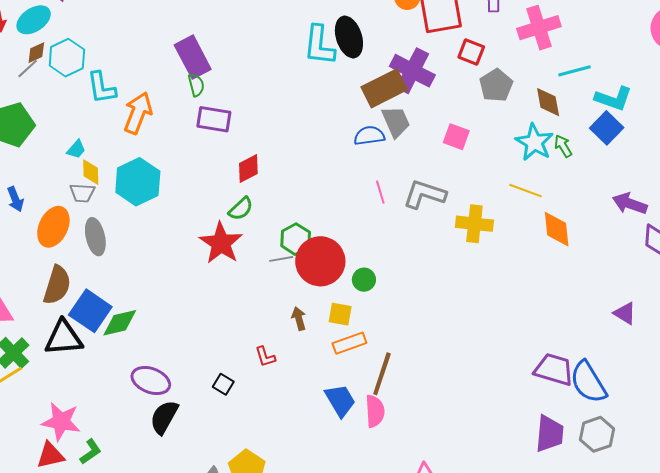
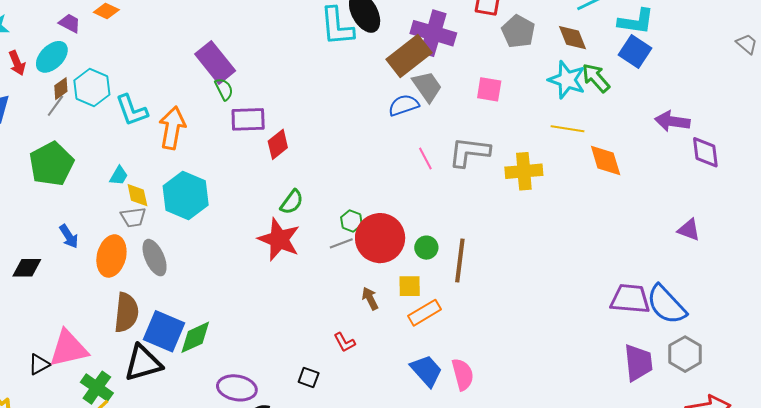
green arrow: (563, 146) -> (596, 78), size x1.4
red diamond: (248, 168) -> (278, 144), moved
green hexagon: (296, 239) -> (351, 221), size x0.7
brown line: (382, 374) -> (460, 260), moved

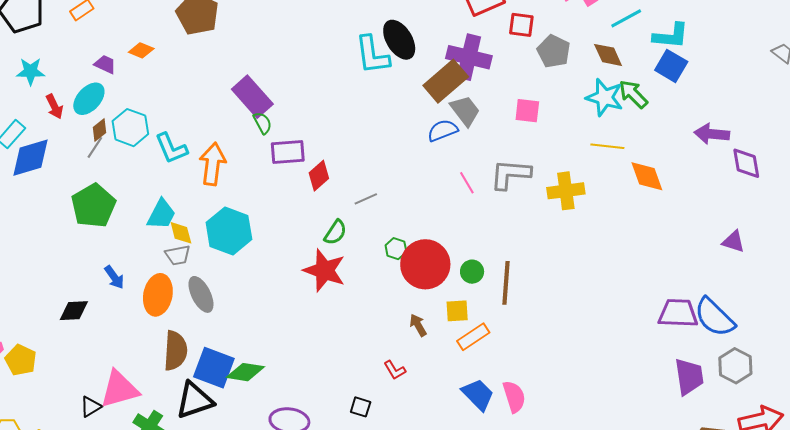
cyan trapezoid: (119, 176) -> (161, 214), size x1.6
gray line: (341, 243) -> (366, 199), moved
green diamond: (195, 337) -> (245, 372), turned 36

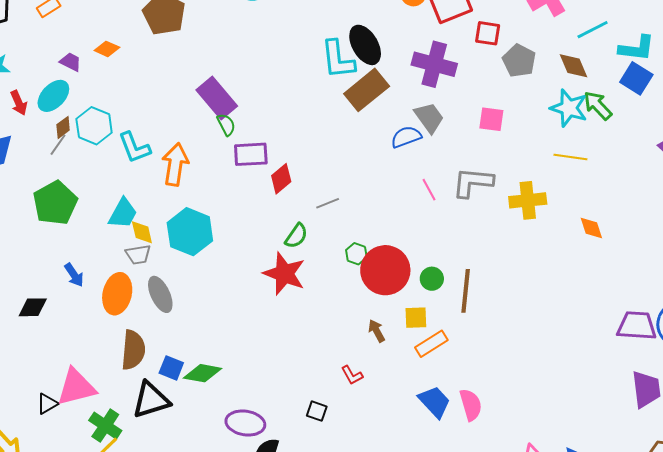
brown rectangle: (446, 81) -> (367, 90), moved
orange diamond: (647, 176) -> (591, 228), moved, size x0.7
blue square: (214, 368) -> (171, 368), size x0.6

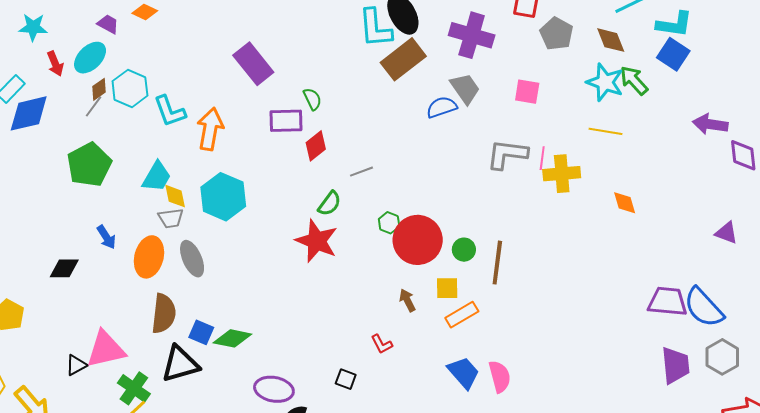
green semicircle: (226, 125) -> (312, 99), moved
pink line: (429, 190) -> (542, 158), moved, turned 35

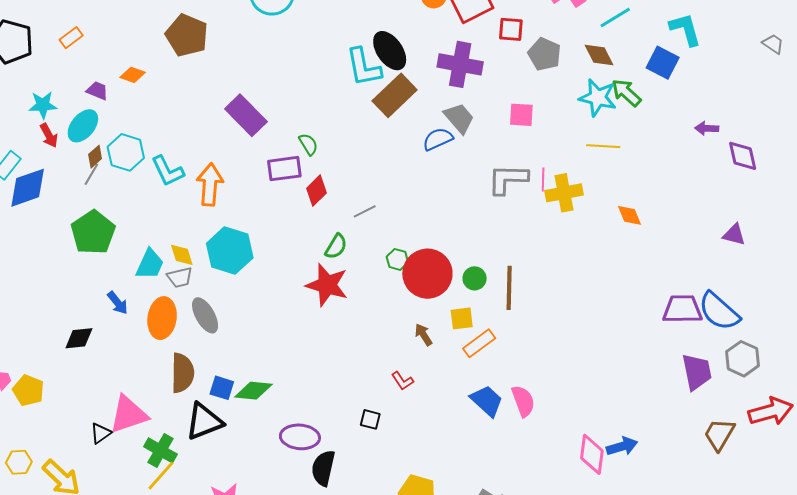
cyan L-shape: (674, 24) -> (685, 29), moved, turned -108
cyan star: (33, 27) -> (43, 105), moved
purple arrow: (710, 124) -> (707, 128), size x0.7
cyan trapezoid: (157, 177) -> (150, 264), moved

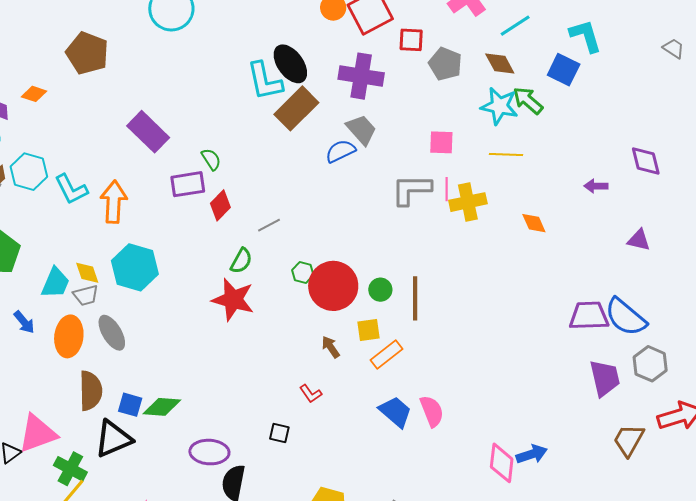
pink square: (521, 115) -> (441, 142), moved
purple arrow: (707, 128) -> (596, 186), moved

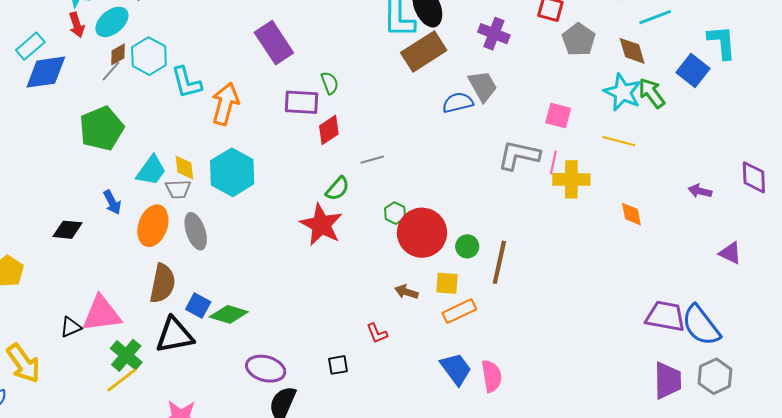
purple cross: (361, 76) -> (494, 34), size x0.7
brown arrow: (331, 347) -> (406, 292), turned -50
black square: (279, 433) -> (338, 365), turned -35

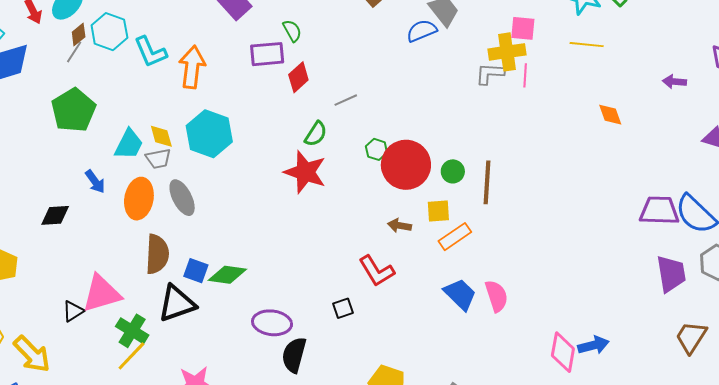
gray L-shape: (519, 155) -> (490, 74), size x0.7
yellow cross: (571, 179) -> (507, 52), moved
red L-shape: (377, 333) -> (377, 271), size x1.6

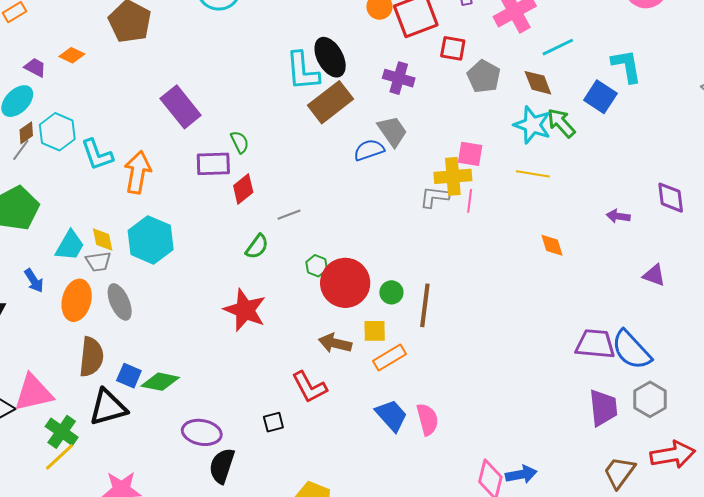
red star: (305, 172) -> (245, 310), moved
brown arrow: (400, 226) -> (335, 343), size x1.4

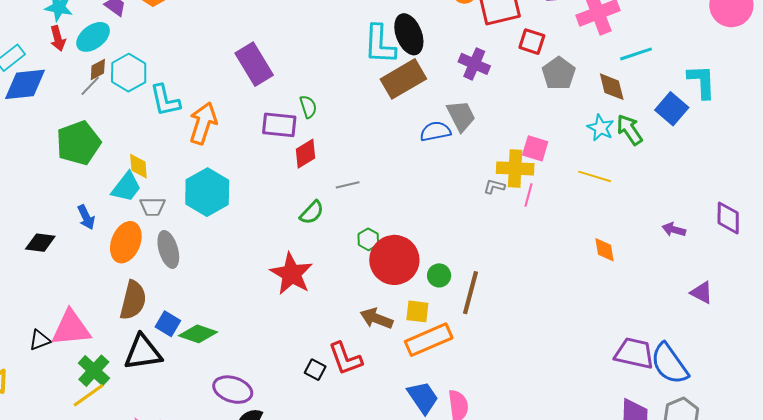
cyan star: (532, 125) -> (601, 128), size x0.7
gray L-shape: (434, 197) -> (494, 186), size x0.7
yellow diamond: (103, 239) -> (138, 166), moved
orange rectangle: (390, 357) -> (429, 340), size x1.4
black square: (273, 422) -> (315, 370), moved, turned 35

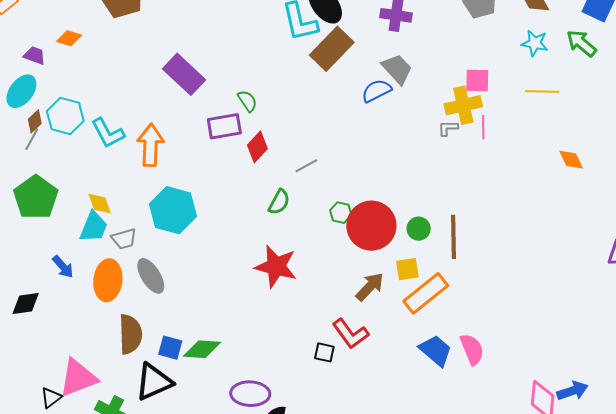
green arrow: (629, 130) -> (581, 43), moved
brown arrow: (376, 318) -> (370, 287), turned 128

